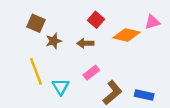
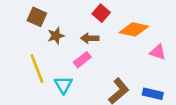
pink triangle: (152, 22) -> (158, 52), moved, turned 35
pink rectangle: (91, 73) -> (82, 60), moved

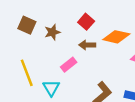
brown star: (56, 36) -> (52, 32), moved
brown arrow: (90, 38) -> (87, 45), moved

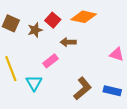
red square: (86, 22) -> (53, 20), moved
orange diamond: (116, 37) -> (84, 17), moved

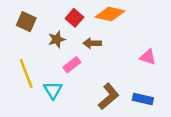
brown star: (35, 30) -> (57, 39), moved

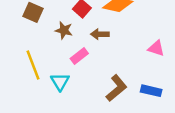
brown star: (57, 39) -> (64, 30), turned 30

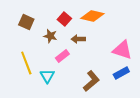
pink triangle: (156, 48) -> (122, 50), size x1.5
blue rectangle: (151, 91) -> (121, 73), moved, turned -42

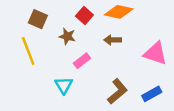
brown arrow: (78, 39) -> (113, 40), moved
yellow line: (26, 63) -> (28, 51), moved
blue rectangle: (121, 73) -> (152, 94), moved

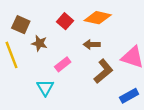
brown star: (67, 36) -> (39, 43), moved
brown L-shape: (117, 91) -> (103, 71), moved

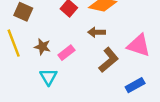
brown star: (39, 43) -> (42, 47), moved

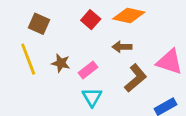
cyan triangle: (48, 77) -> (92, 97), moved

